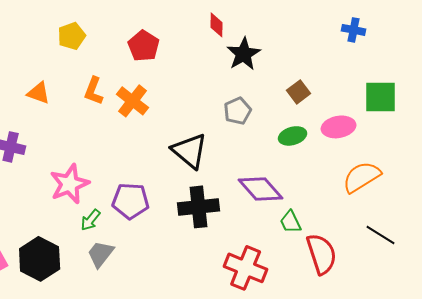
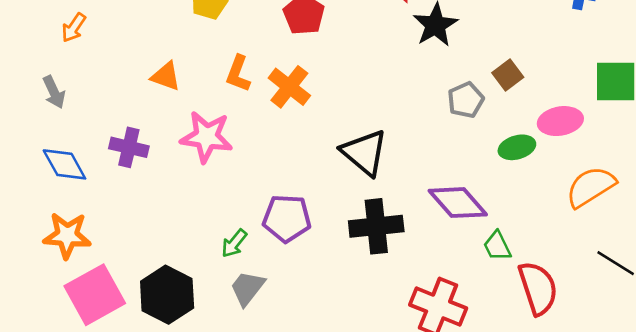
gray pentagon: (238, 111) -> (466, 100), moved
green ellipse: (293, 136) -> (517, 147), moved
pink star: (70, 184) -> (207, 137), moved, turned 30

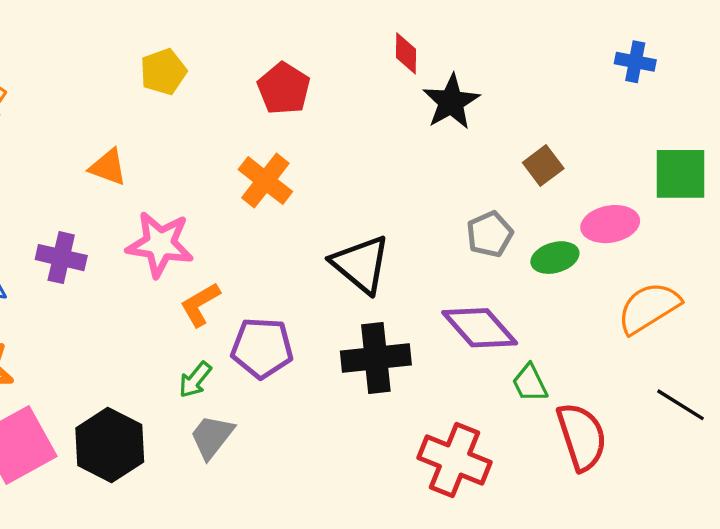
orange L-shape: (238, 74) -> (200, 304), moved, turned 39
gray pentagon: (466, 100) -> (490, 234), moved

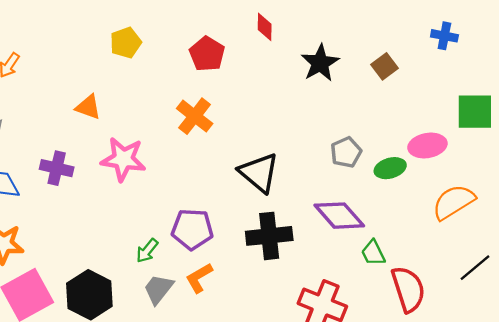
red diamond: (406, 53) -> (265, 27), moved
brown square: (543, 166) -> (384, 66), moved
orange L-shape: (200, 304) -> (199, 278), moved
black line: (680, 405) -> (475, 268), turned -72

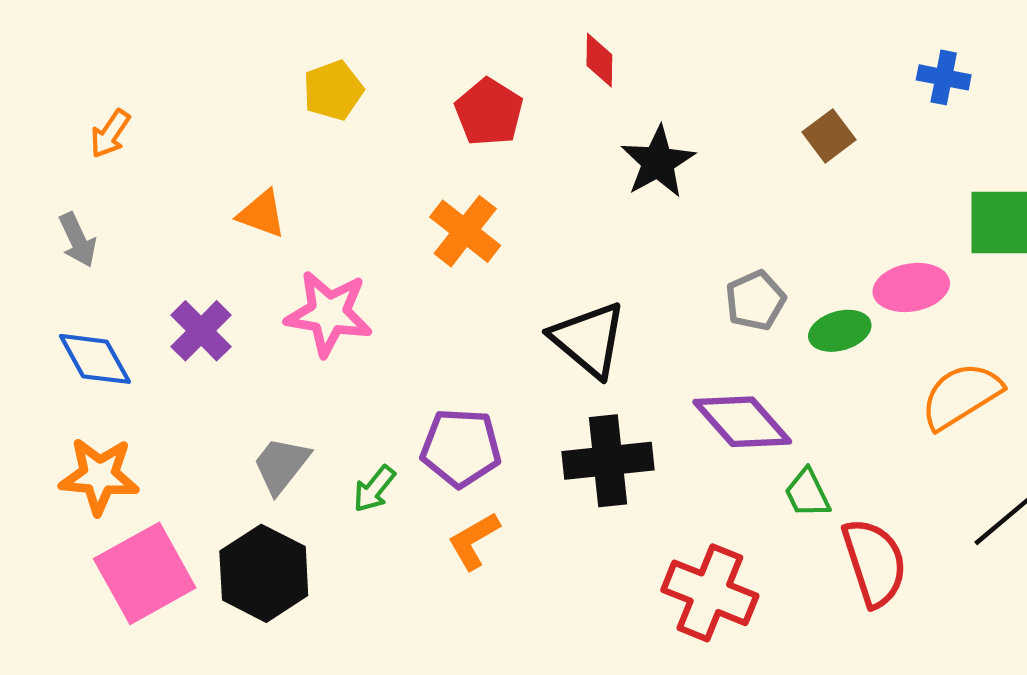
black star: (320, 63) -> (658, 162), moved
purple cross: (57, 168) -> (201, 331), turned 32
gray trapezoid: (158, 289) -> (281, 465), moved

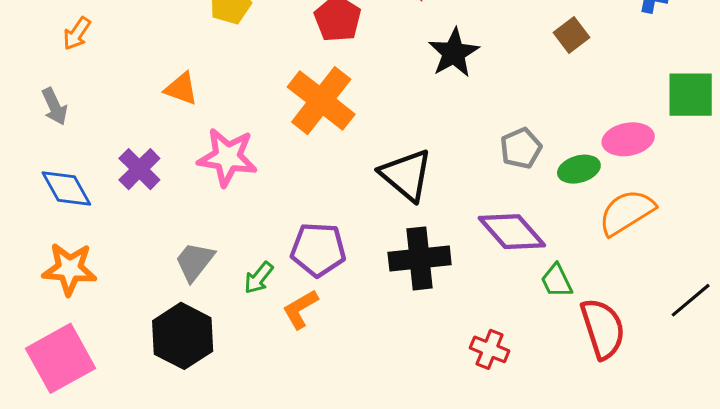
orange cross: (465, 231) -> (321, 101), size x1.4
orange semicircle: (961, 396) -> (627, 212), moved
orange L-shape: (474, 541) -> (300, 309), moved
pink square: (145, 573) -> (60, 358), moved
red cross: (710, 593) -> (490, 349), size x0.6

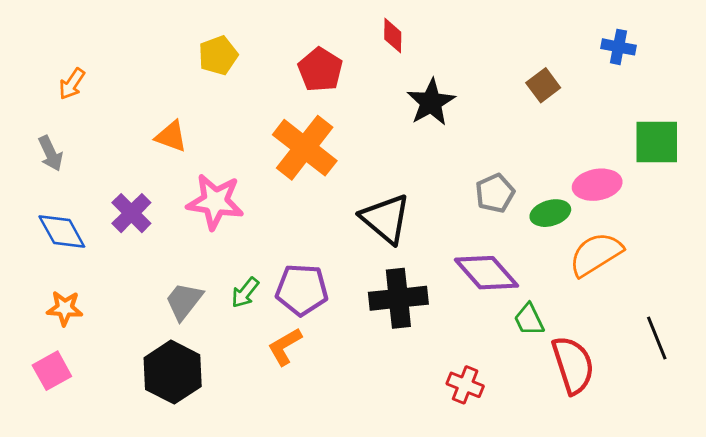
orange star: (69, 269) -> (65, 308), size x0.7
green arrow: (259, 278) -> (245, 293), moved
black line: (691, 300) -> (657, 338), turned -72
pink square: (60, 358) -> (52, 371), moved, size x0.6

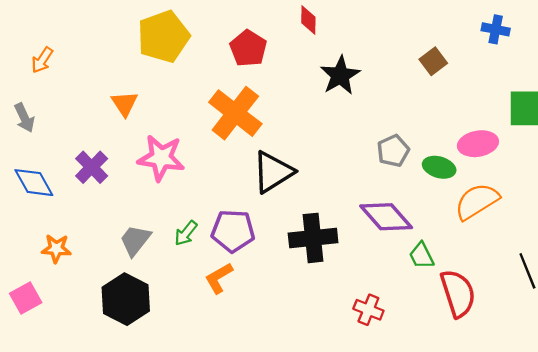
yellow pentagon: (218, 55) -> (163, 36), size x1.6
orange triangle: (171, 136) -> (125, 104), turned 36
green ellipse: (550, 213) -> (439, 167), turned 32
black triangle: (386, 219) -> (273, 172), moved, turned 48
orange star: (65, 308) -> (56, 249), moved

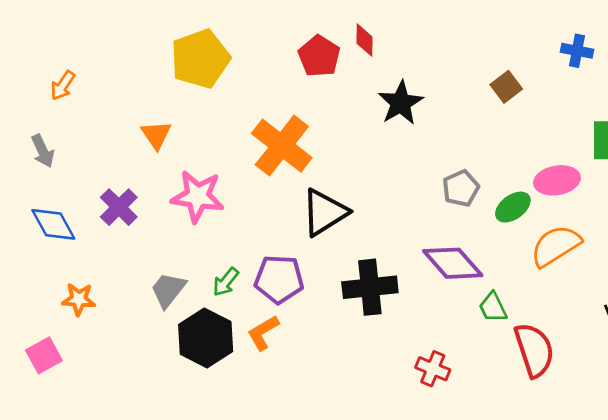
red pentagon: (248, 48) -> (319, 56), moved
green ellipse: (439, 167) -> (513, 207), turned -52
black hexagon: (126, 299) -> (206, 338), moved

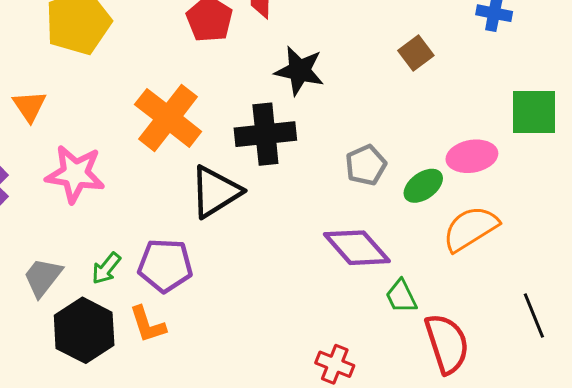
black star: (401, 103) -> (299, 71), turned -30
black cross: (370, 287) -> (265, 134), moved
orange L-shape: (263, 333) -> (147, 324), turned -78

